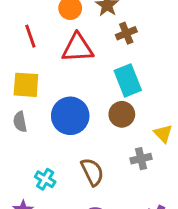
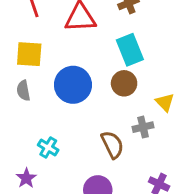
brown semicircle: (92, 172) -> (112, 145), moved

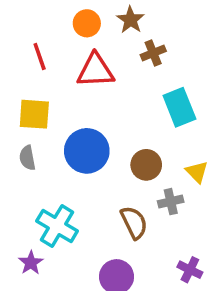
cyan rectangle: (130, 50) -> (179, 107), moved
brown circle: (124, 83) -> (146, 165), moved
cyan cross: (48, 148) -> (57, 226), size x1.6

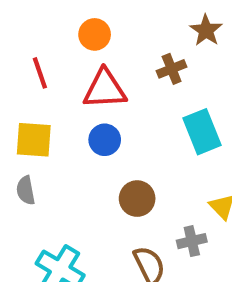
brown star: (130, 20) -> (206, 30), moved
blue circle: (87, 151) -> (105, 140), moved, size x0.6
brown circle: (146, 165) -> (137, 199), moved

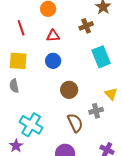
red triangle: (105, 89) -> (53, 36), size x0.6

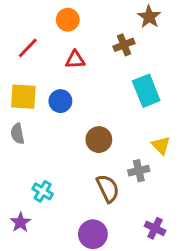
red line: (21, 28) -> (28, 48), turned 63
blue circle: (53, 61) -> (60, 101), moved
cyan cross: (31, 125) -> (43, 191), size x0.6

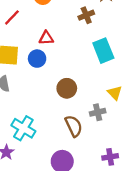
red triangle: (75, 60) -> (46, 38), moved
cyan cross: (43, 191) -> (23, 128), size x1.5
purple cross: (155, 228) -> (110, 157), turned -35

